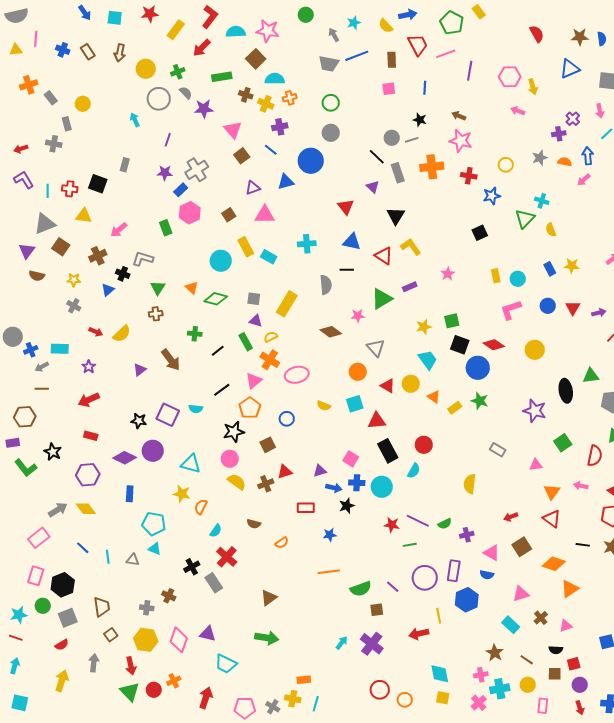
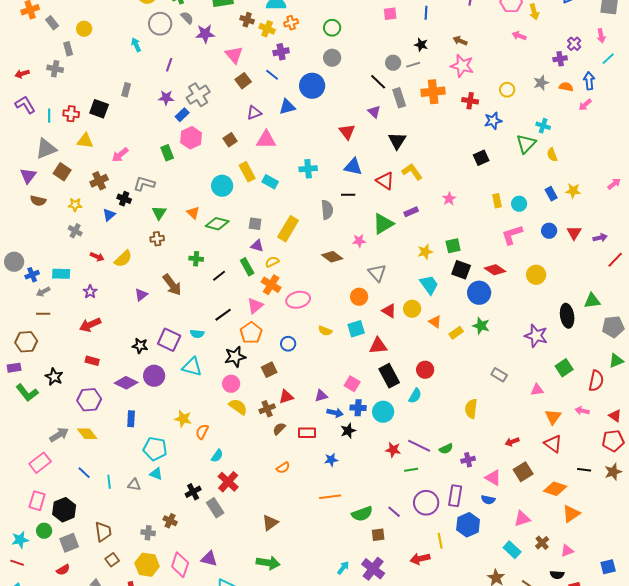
cyan triangle: (191, 464) -> (192, 367), moved
brown semicircle: (254, 524) -> (279, 429), moved, turned 120

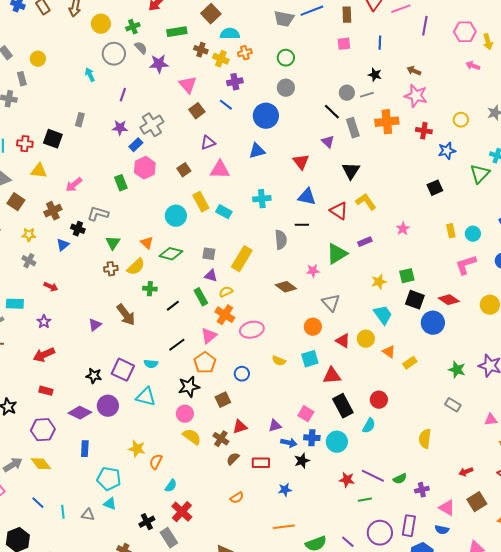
blue triangle: (287, 107) -> (257, 151), moved
yellow semicircle: (123, 259) -> (136, 267), moved
green star: (481, 326) -> (457, 370), moved
brown cross: (267, 409) -> (221, 439), turned -35

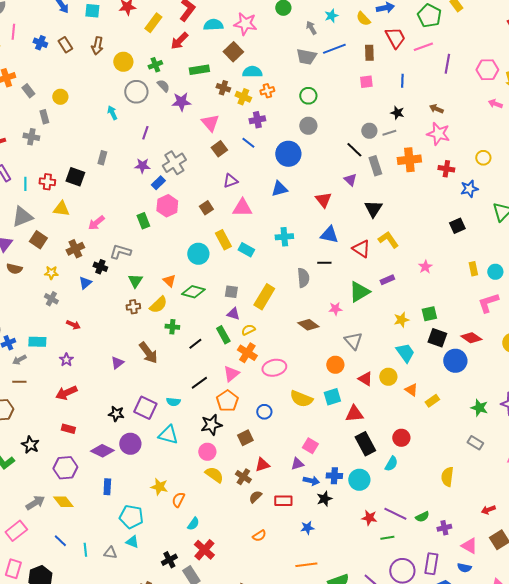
yellow semicircle: (279, 361) -> (301, 399), size x1.6
pink square: (306, 414) -> (310, 446), moved

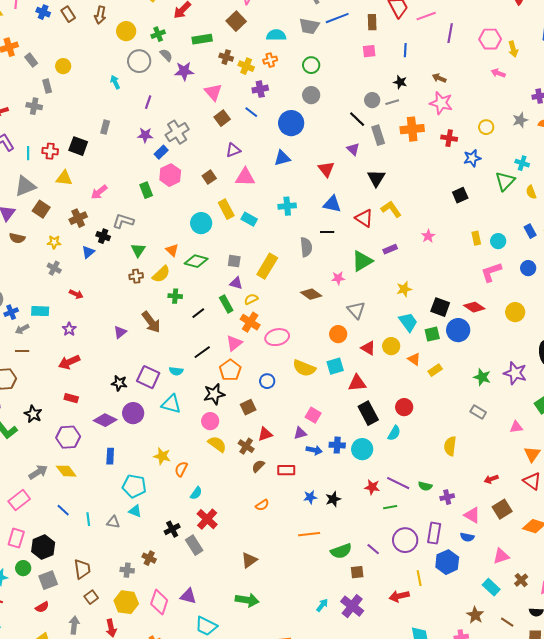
cyan semicircle: (252, 72) -> (276, 35), moved
green square: (429, 314) -> (432, 334), moved
black star: (324, 499) -> (333, 499), moved
green semicircle: (422, 517) -> (425, 486), turned 40

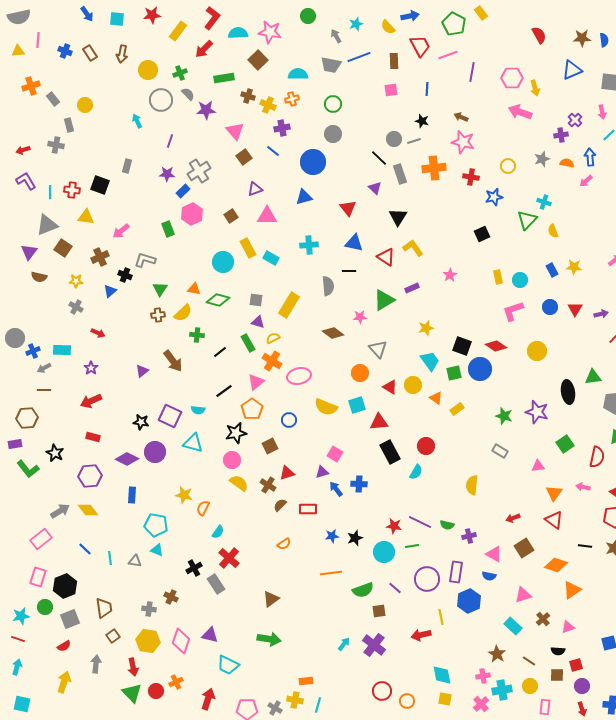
pink arrow: (498, 73) -> (520, 112), size x1.6
orange triangle: (172, 250) -> (194, 289), turned -32
cyan circle: (362, 449) -> (384, 552), moved
blue arrow: (314, 450) -> (336, 489), turned -140

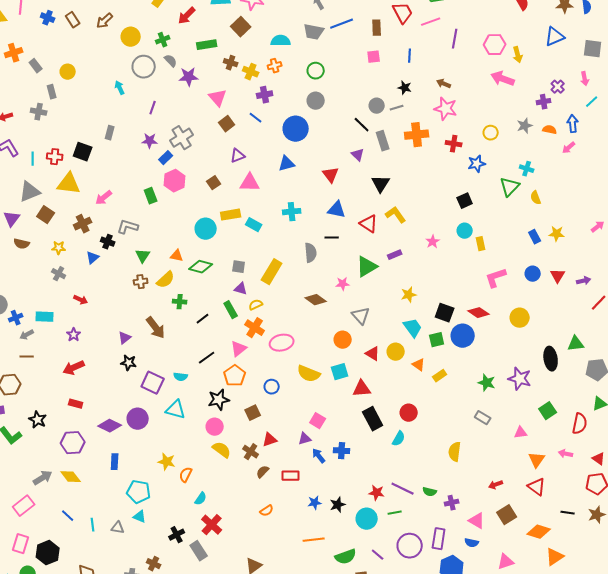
brown arrow: (122, 54) -> (105, 21), turned 36
yellow triangle: (86, 217) -> (69, 184), size x1.4
yellow rectangle: (248, 248) -> (231, 215), turned -72
cyan circle: (520, 280) -> (465, 231), moved
black star: (141, 422) -> (129, 363), moved

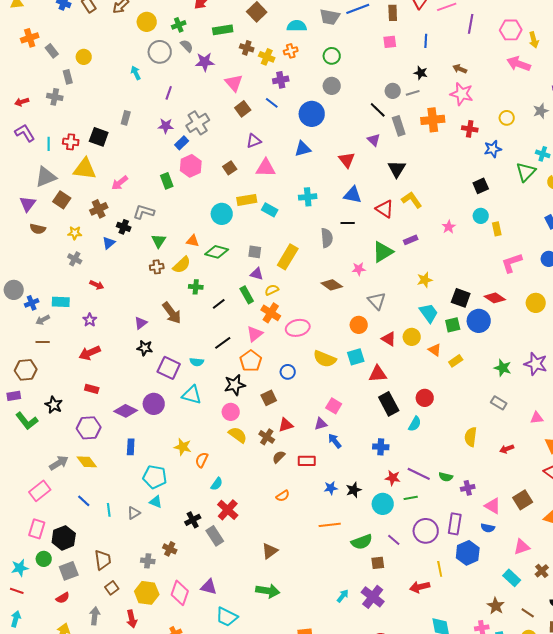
blue cross: (342, 451) -> (381, 447), moved
red arrow: (496, 485) -> (507, 449), moved
gray triangle: (118, 528) -> (134, 513), turned -40

